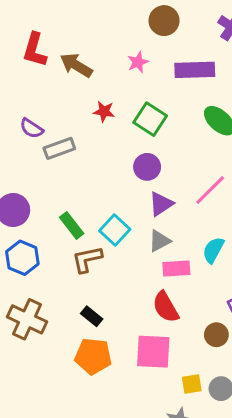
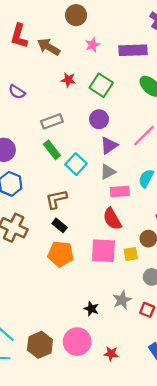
brown circle: (164, 21) -> (76, 15), moved
gray rectangle: (59, 148) -> (52, 121), moved
green rectangle: (72, 225) -> (52, 150), moved
brown L-shape: (87, 259) -> (56, 199), moved
yellow square: (192, 384) -> (131, 254), moved

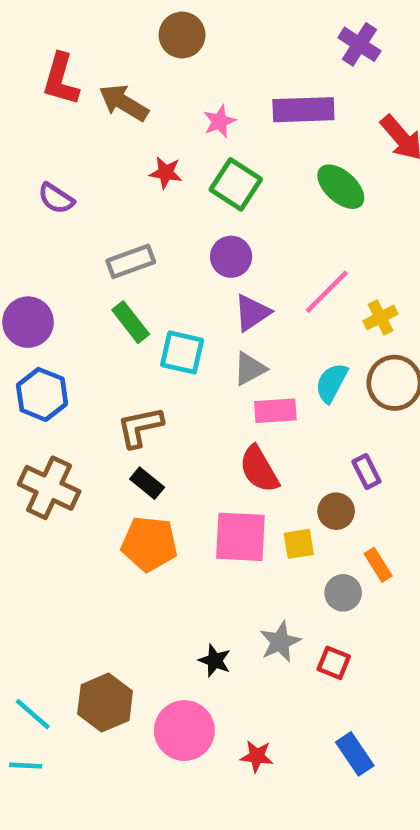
pink star: (92, 45) -> (219, 121), moved
cyan square: (76, 164) -> (182, 352), turned -30
brown hexagon: (40, 345) -> (105, 703), moved

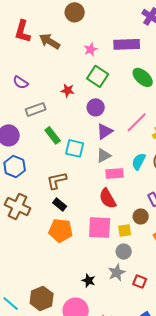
red star: (166, 173) -> (68, 90), moved
gray rectangle: (131, 261) -> (36, 109), moved
gray circle: (343, 593) -> (124, 252), moved

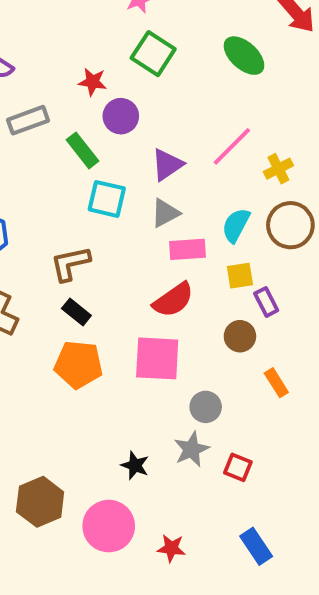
purple circle: (96, 107) -> (121, 116), moved
green rectangle: (53, 135) -> (82, 150), moved
red semicircle: (108, 198) -> (173, 300), turned -95
yellow square: (125, 231) -> (240, 276), moved

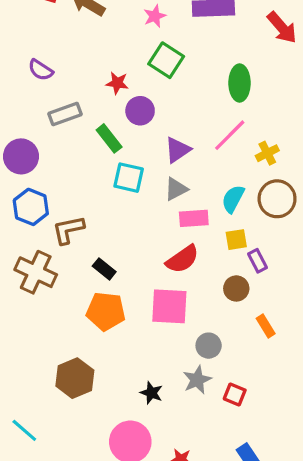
green ellipse: (244, 56) -> (240, 83), moved, turned 48
brown L-shape: (70, 264) -> (68, 230), moved
brown hexagon: (40, 502) -> (75, 378), moved

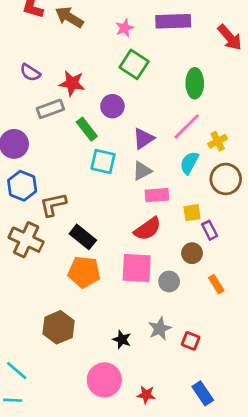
red star: (117, 83) -> (72, 83), moved, size x1.4
cyan semicircle: (233, 199) -> (189, 163), moved
black rectangle: (104, 269) -> (83, 237), size x1.4
gray circle: (209, 346) -> (169, 281), moved

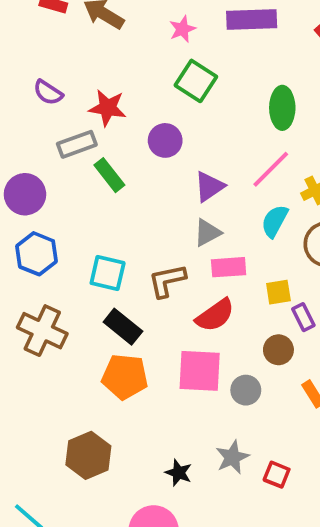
green rectangle: (87, 129) -> (109, 175), moved
cyan square: (103, 161) -> (108, 273), moved
brown L-shape: (53, 205) -> (167, 281), moved

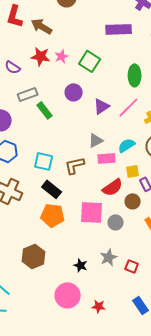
pink star: (182, 29) -> (62, 56), moved
red star: (108, 108) -> (41, 56), moved
purple triangle: (209, 187) -> (102, 106), moved
cyan semicircle: (275, 221) -> (127, 145), moved, turned 30
red semicircle: (215, 315) -> (113, 187), moved

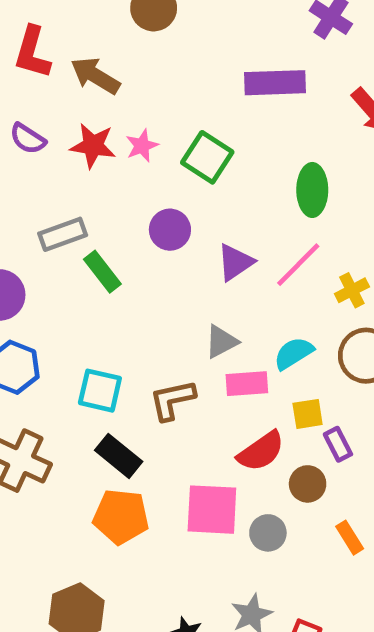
purple semicircle: (13, 67) -> (28, 139), moved

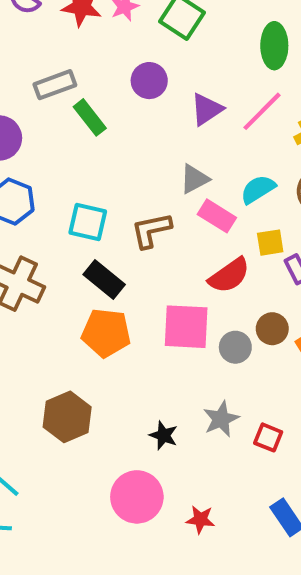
pink rectangle: (247, 384) -> (217, 216), turned 36
brown circle: (308, 484) -> (272, 329), moved

